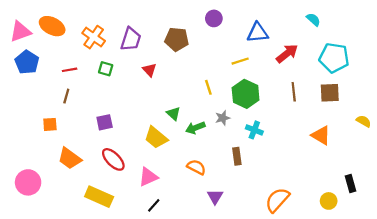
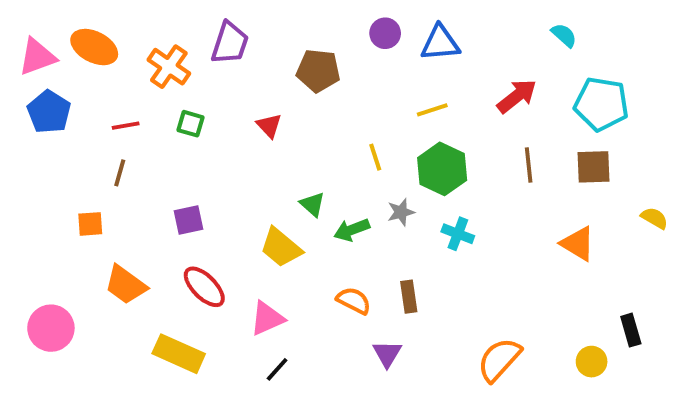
blue triangle: (258, 33) -> (440, 43), moved
purple trapezoid: (131, 39) -> (230, 43), moved
brown rectangle: (237, 156) -> (409, 297), moved

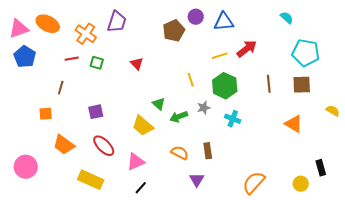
brown pentagon: (318, 71) -> (174, 31), moved, turned -30
red arrow: (517, 96) -> (247, 49), moved
red line: (126, 126) -> (72, 59), moved

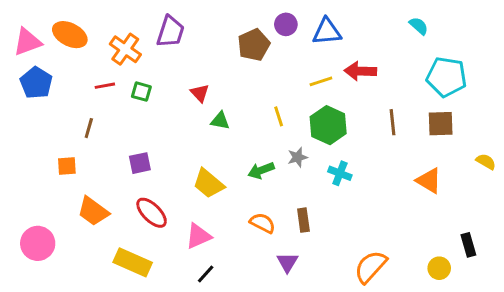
red arrow: (247, 49) -> (360, 71), turned -140
green triangle: (159, 104) -> (220, 121), moved, turned -32

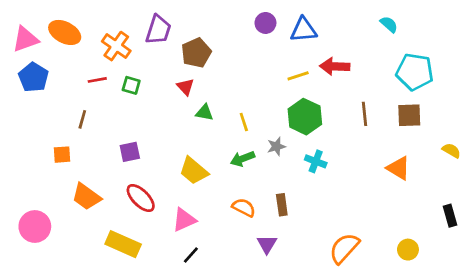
brown pentagon: (254, 45) -> (196, 53), moved
yellow line: (279, 116) -> (244, 122), moved
black rectangle: (468, 245) -> (450, 216), moved

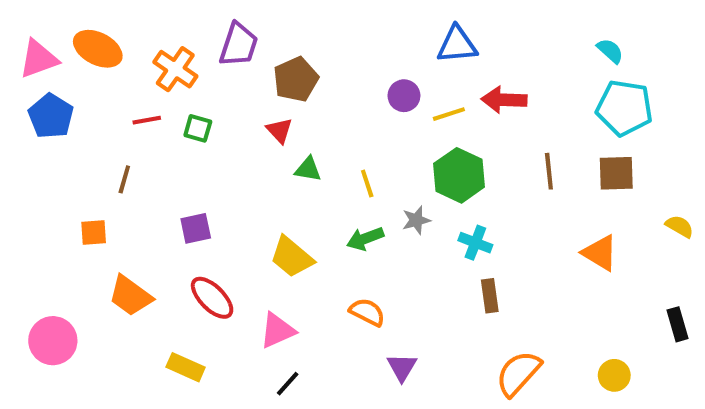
purple circle: (265, 23) -> (404, 96), moved
cyan semicircle: (389, 24) -> (610, 51), moved
brown rectangle: (282, 205) -> (490, 296), moved
yellow rectangle: (123, 244) -> (186, 367), size x0.7

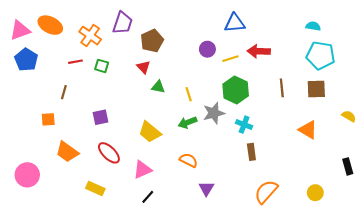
cyan semicircle: (610, 51) -> (313, 26), turned -32
gray star: (416, 220) -> (214, 113), size x1.5

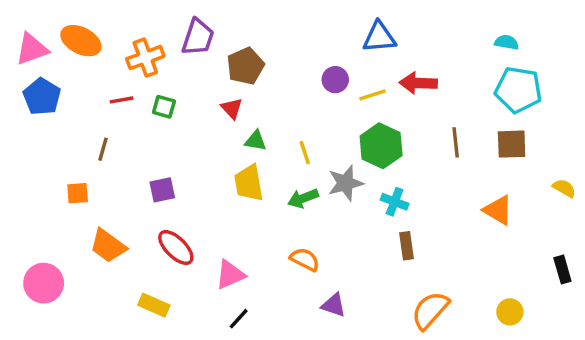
orange cross: (90, 36) -> (145, 58), turned 35
yellow trapezoid: (150, 132) -> (249, 183), moved, turned 40
purple triangle: (206, 188) -> (334, 305), turned -42

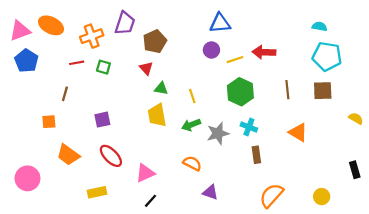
blue triangle: (379, 37) -> (220, 23), moved
gray star: (345, 183) -> (218, 133), moved
orange triangle: (498, 210) -> (298, 132), moved
yellow rectangle: (154, 305) -> (97, 192), turned -36

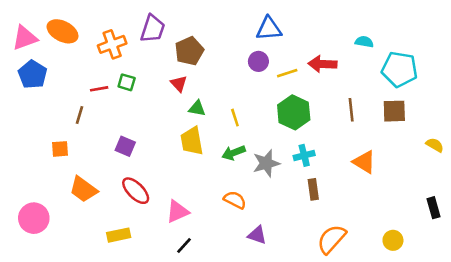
cyan semicircle: (320, 26) -> (364, 42), moved
red line: (77, 63) -> (99, 89), moved
purple square: (102, 120) -> (125, 146), turned 35
cyan cross: (249, 127) -> (304, 155), turned -35

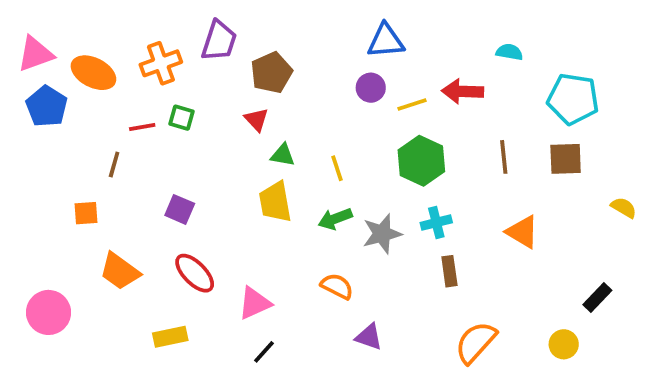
orange ellipse: (63, 31) -> (93, 73), moved
cyan semicircle: (364, 42) -> (509, 52), moved
black rectangle: (433, 208) -> (597, 297), moved, turned 60

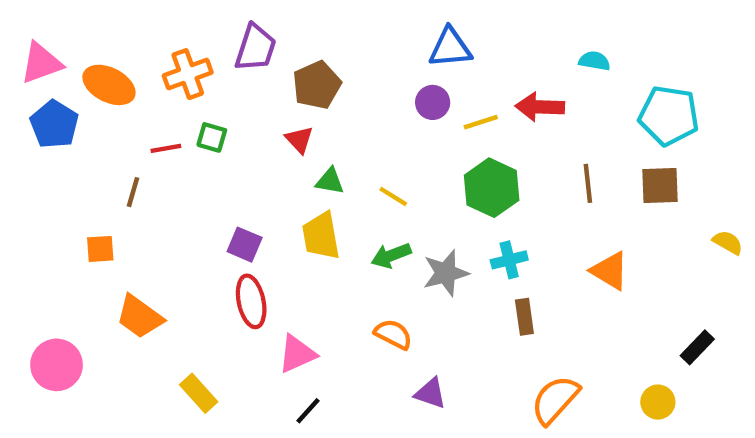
yellow line: (337, 168) -> (393, 196), turned -40
purple square: (180, 209) -> (245, 245), moved
red ellipse: (195, 273) -> (251, 301), moved, turned 33
yellow rectangle: (170, 337) -> (199, 393), turned 60

